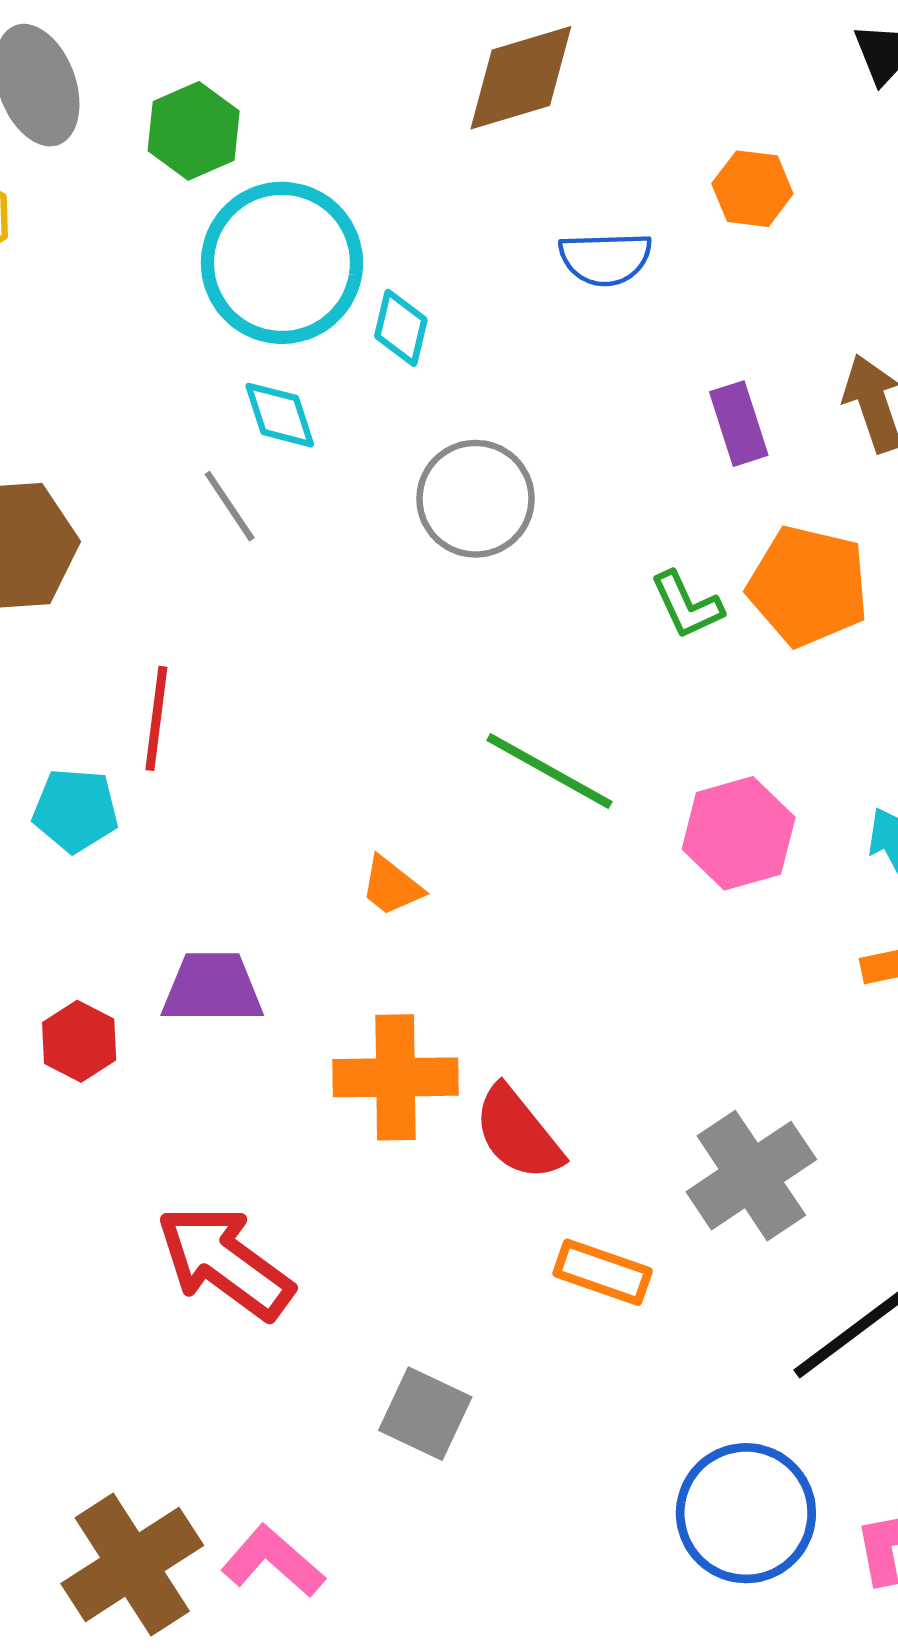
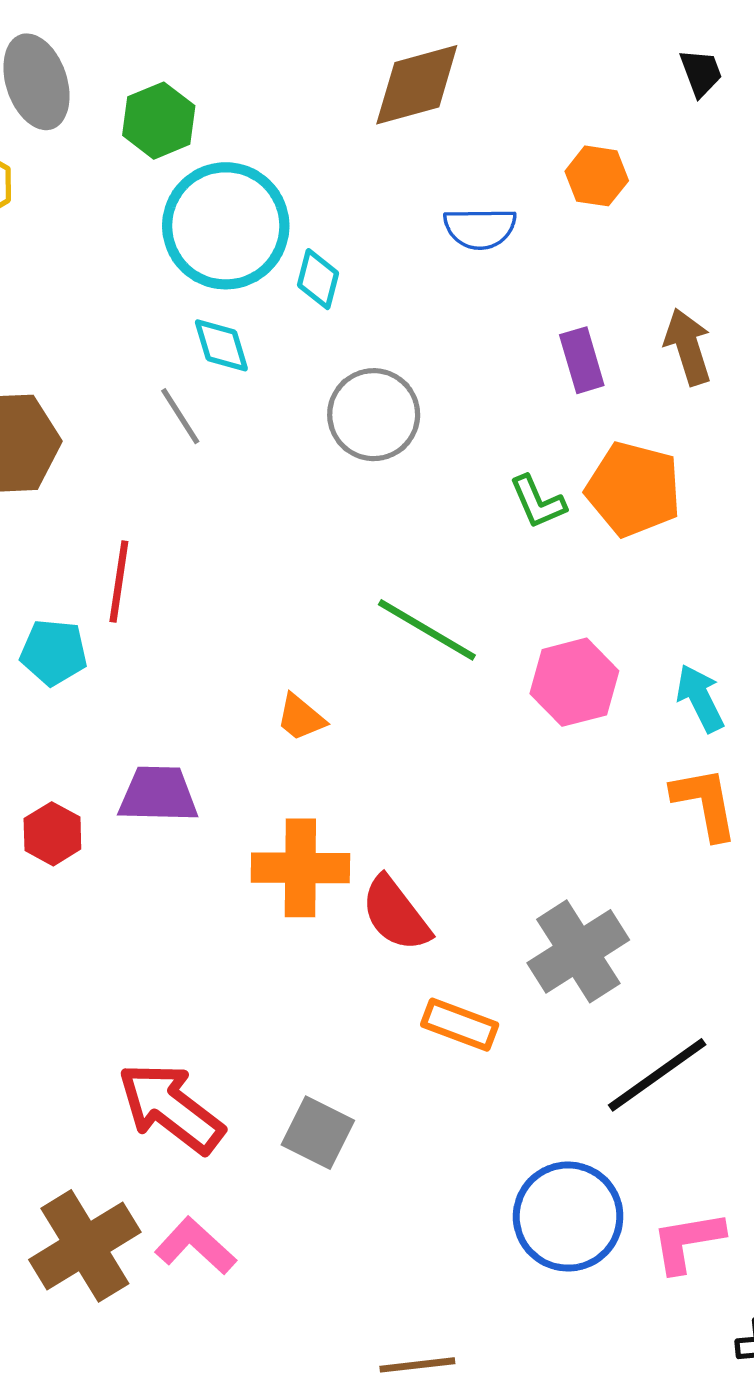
red arrow: (225, 1262) -> (171, 1108), moved

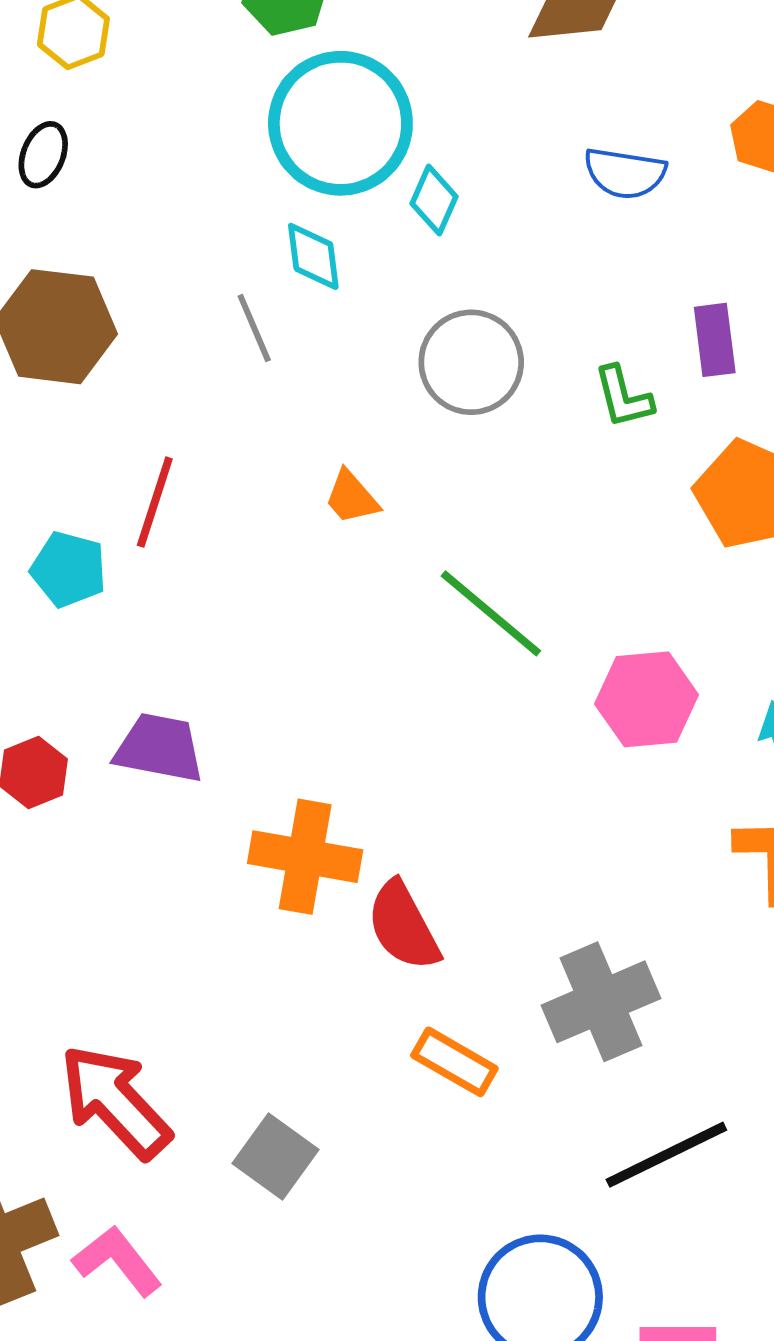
green L-shape: (538, 502) -> (623, 397), moved
orange trapezoid: (301, 718) -> (352, 497), moved

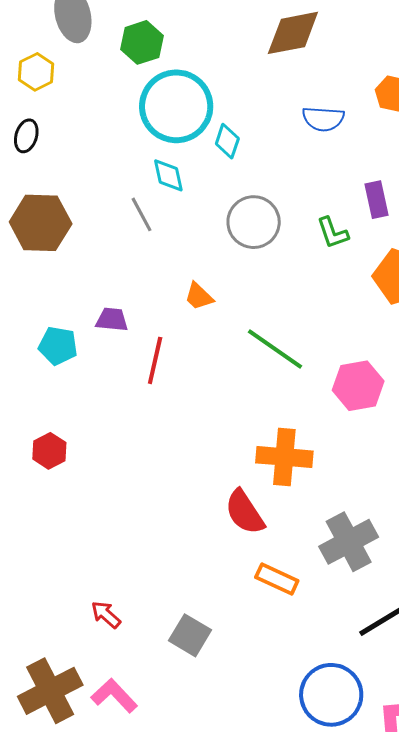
red line: (155, 502) -> (155, 360), moved
purple trapezoid: (159, 748) -> (112, 320), moved, size x0.7
orange cross: (305, 857) -> (284, 457), moved
red arrow: (115, 1102) -> (106, 615), size x0.5

